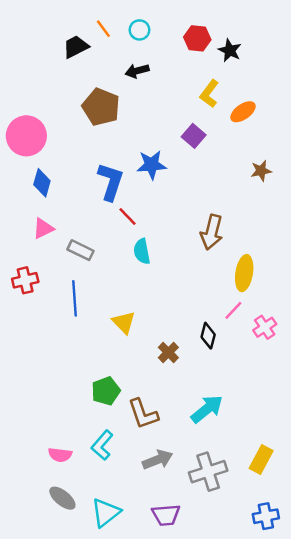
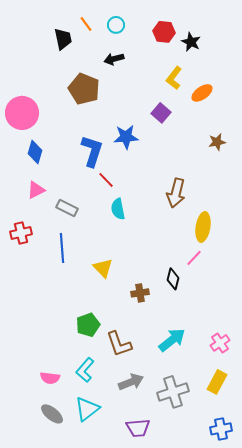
black trapezoid: (76, 47) -> (63, 39), turned 105
pink cross: (265, 327) -> (220, 343), moved
brown cross: (168, 352) -> (140, 293), turned 36
cyan triangle: (106, 513) -> (87, 409), moved

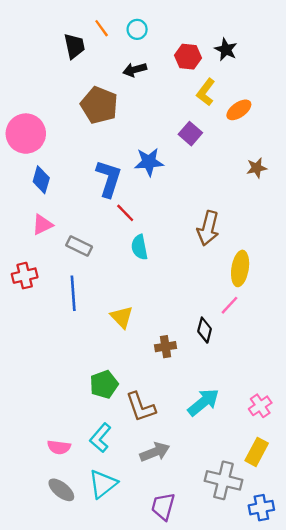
red hexagon: (164, 32) -> (188, 57), moved
gray cross: (173, 392) -> (223, 480), moved, turned 32
purple trapezoid: (138, 428) -> (163, 506), turned 110

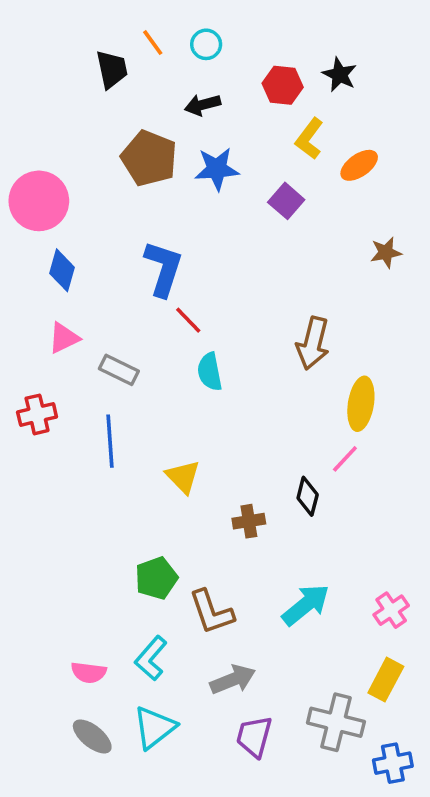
blue star: (149, 162) -> (217, 169), moved
purple trapezoid: (163, 506) -> (254, 736), moved

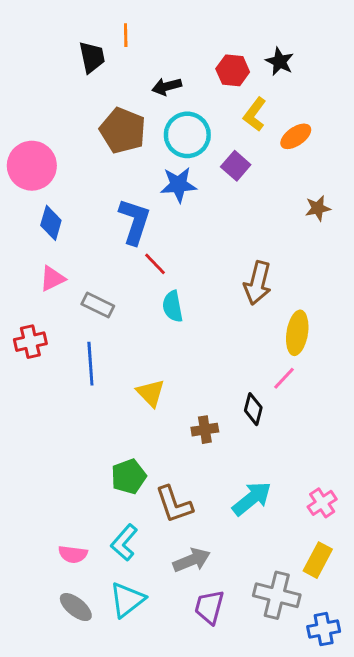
orange line: (153, 43) -> (126, 35), turned 35
cyan circle: (206, 44) -> (187, 135), moved, size x1.8
blue star: (217, 169) -> (178, 185), moved

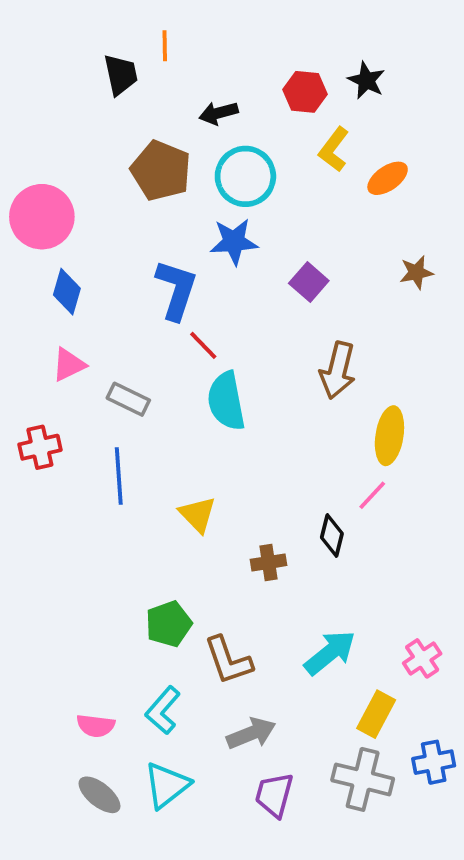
purple square: (236, 166) -> (309, 282), moved
cyan semicircle: (173, 306) -> (226, 401), size x1.4
yellow rectangle: (318, 560) -> (376, 714), moved
blue cross: (324, 629) -> (434, 762), moved

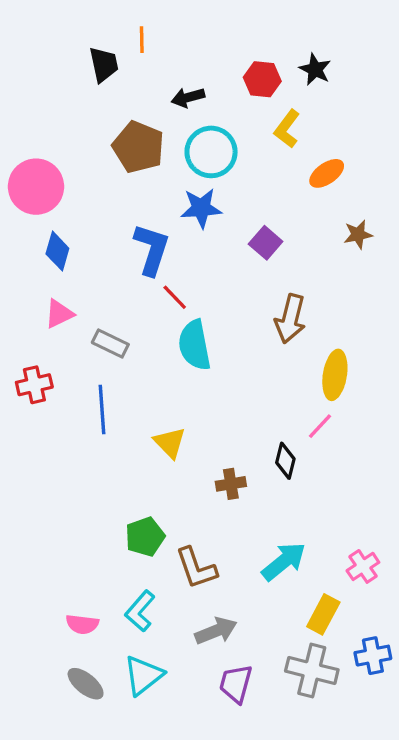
orange ellipse: (388, 178) -> (327, 173), moved

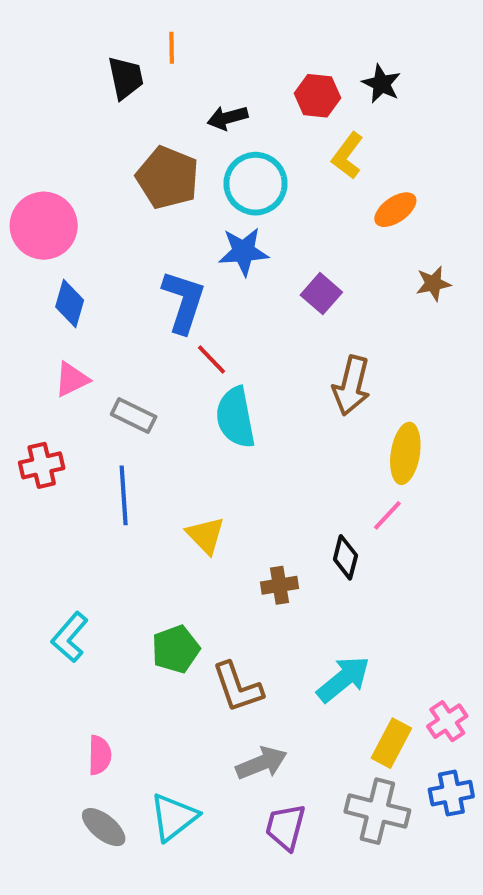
pink cross: (363, 566) -> (447, 721), moved
cyan L-shape: (140, 611) -> (70, 637), moved
pink semicircle: (82, 624) -> (100, 755), turned -96

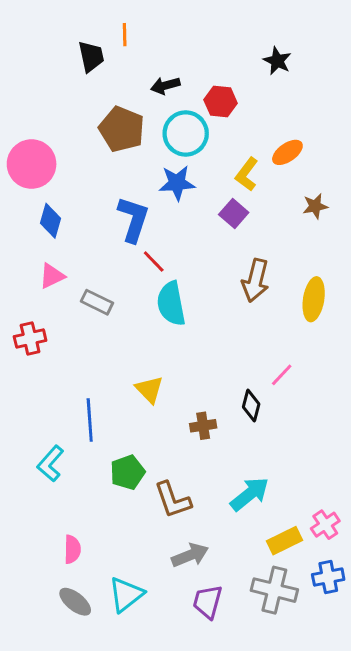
red hexagon: (317, 96) -> (221, 101), moved
yellow L-shape: (347, 156) -> (247, 174), moved
yellow ellipse: (405, 453) -> (314, 299), moved
blue line: (124, 495) -> (90, 420), moved
yellow rectangle: (391, 743) -> (285, 541), turned 36

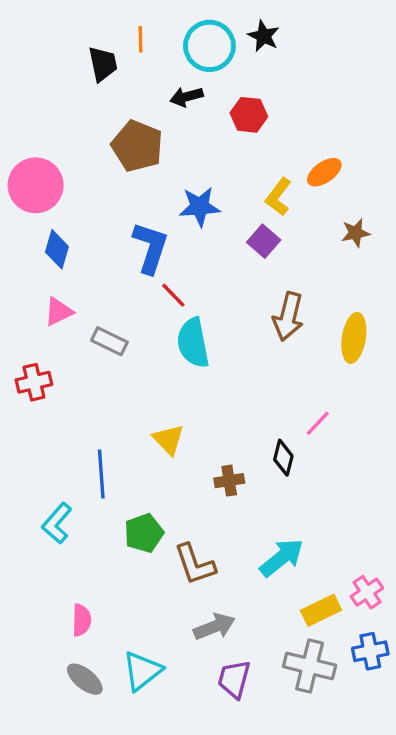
black star: (277, 61) -> (264, 36), moved
cyan circle: (186, 133) -> (209, 46), moved

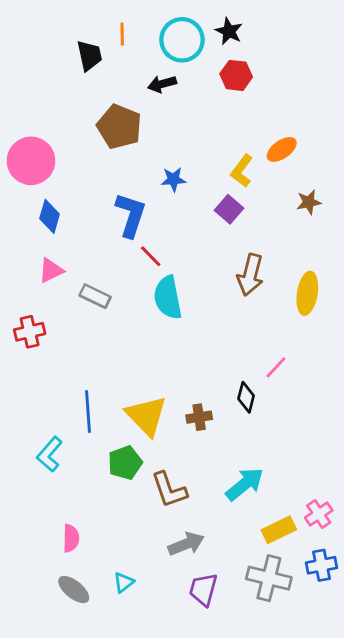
red hexagon: (249, 115) -> (236, 75), moved
blue star: (200, 207) -> (173, 179), size x0.7
yellow triangle: (168, 440) -> (146, 416), moved, size x1.5
cyan triangle: (142, 671) -> (124, 582), size x0.6

